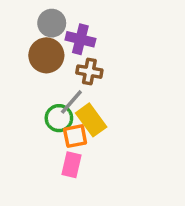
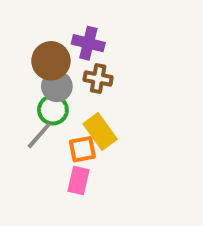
gray circle: (52, 23) -> (57, 86), moved
gray line: (71, 102) -> (39, 135), moved
green circle: (59, 118) -> (53, 110), moved

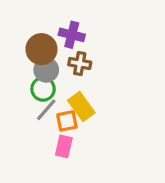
gray line: (39, 135) -> (46, 110), moved

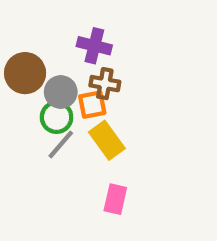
brown circle: (41, 49) -> (25, 73), moved
orange square: (67, 121) -> (92, 105), moved
pink rectangle: (64, 146) -> (115, 199), moved

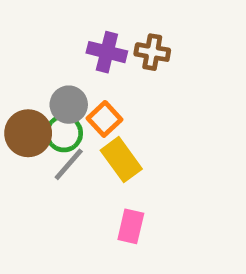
brown circle: (25, 73) -> (28, 133), moved
brown cross: (105, 84) -> (152, 52), moved
orange square: (92, 105) -> (105, 119), turned -32

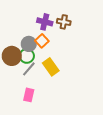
orange square: (105, 119) -> (42, 41), moved
pink rectangle: (131, 226) -> (29, 95), moved

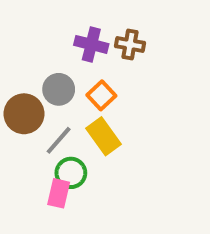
orange square: (42, 41) -> (101, 95), moved
green circle: (27, 56) -> (71, 173), moved

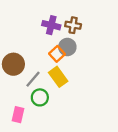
gray circle: (59, 89) -> (67, 47), moved
pink rectangle: (59, 193) -> (18, 115), moved

